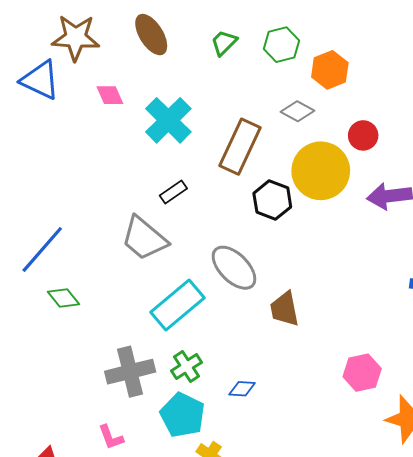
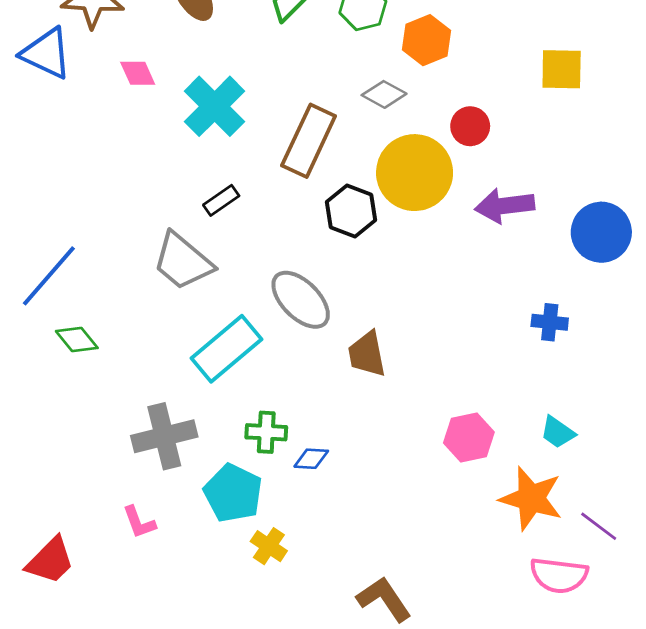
green cross: (187, 367) -> (266, 432), moved, turned 36

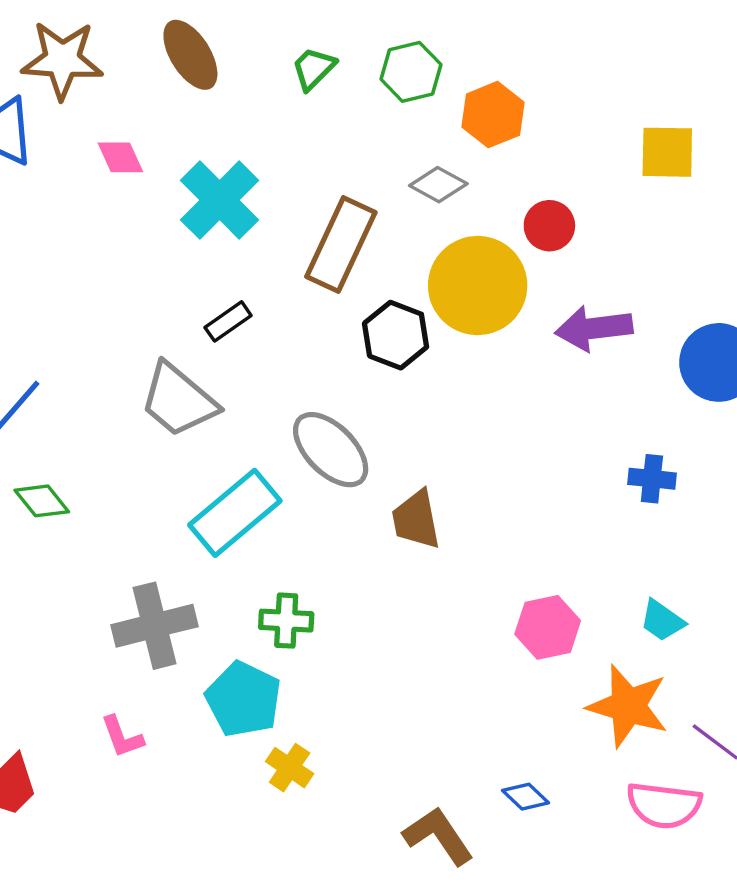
blue diamond: (311, 459) -> (525, 797), moved, turned 40

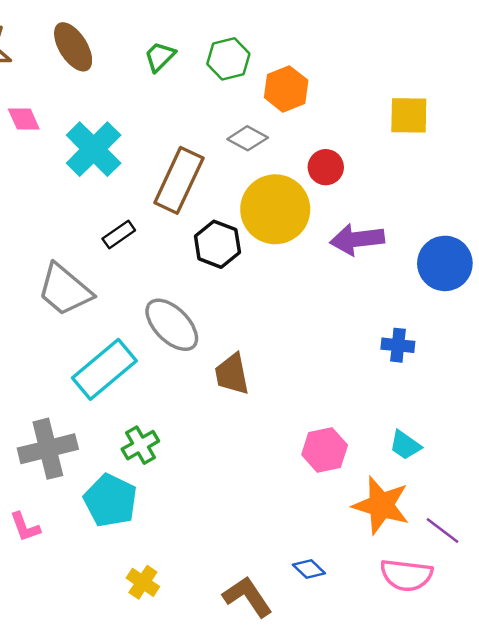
black rectangle: (228, 321) -> (119, 235), moved
green cross: (286, 621) -> (140, 445), turned -33
yellow cross: (290, 768) -> (143, 582), moved

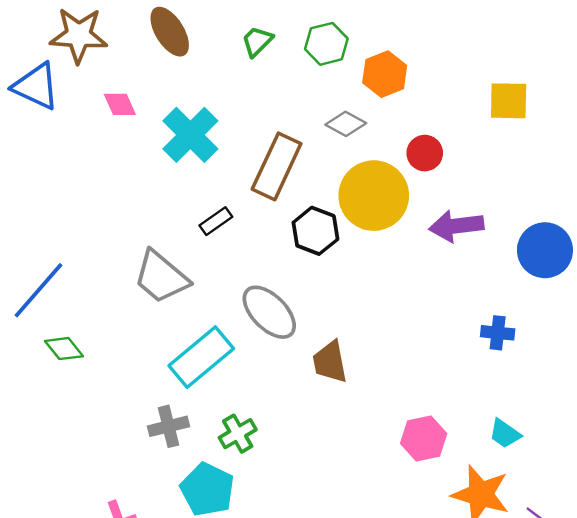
gray cross: (48, 449) -> (168, 426), moved, size x0.7

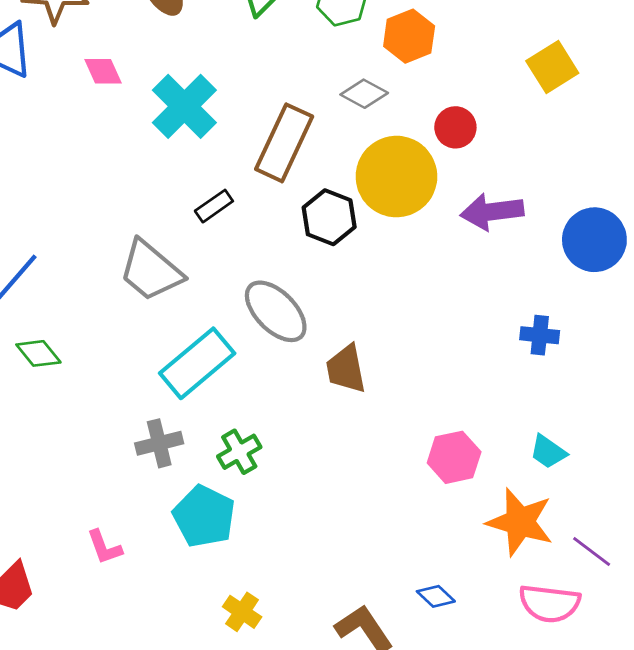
yellow square: (509, 101) -> (552, 67), turned -33

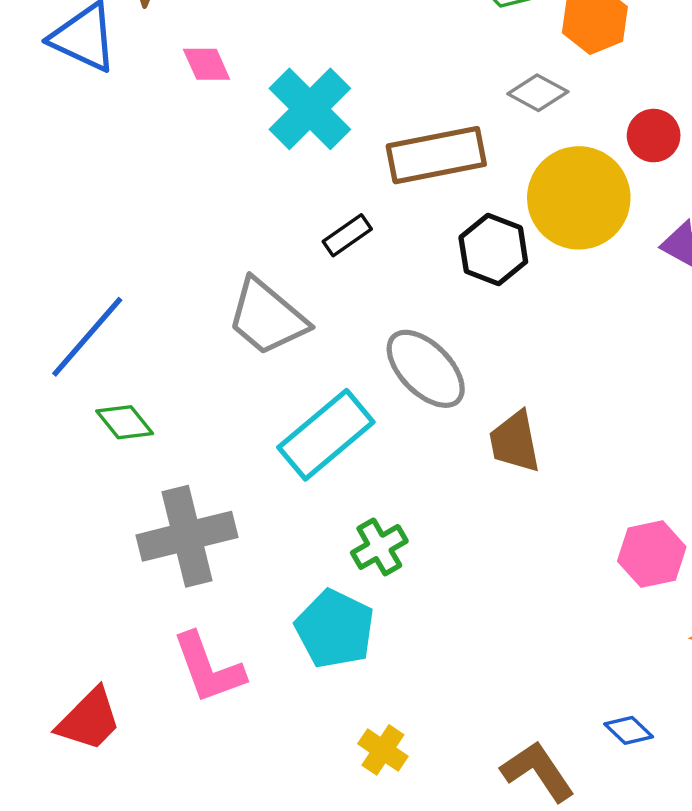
brown rectangle: (284, 143) -> (436, 155), turned 54
gray cross: (159, 443) -> (187, 536), moved, size x1.6
pink L-shape: (104, 547) -> (208, 668), size x1.6

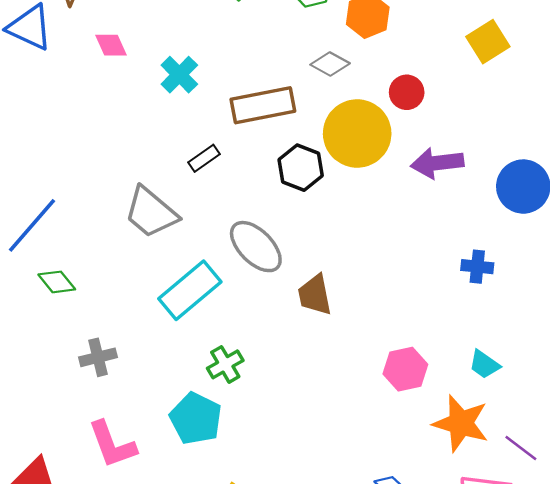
cyan cross: (310, 109) -> (179, 75), size x0.7
gray cross: (187, 536) -> (98, 357), size x0.6

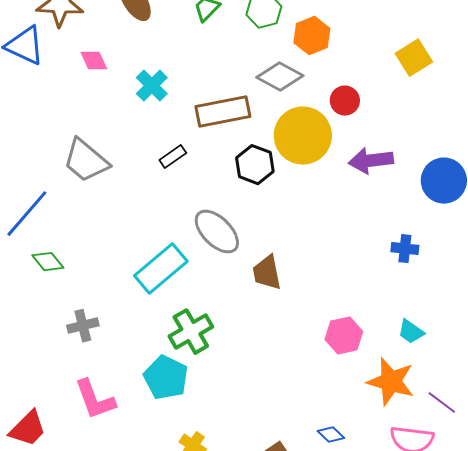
gray diamond: (330, 64) -> (280, 77), size x1.4
gray trapezoid: (151, 212) -> (86, 161), moved
green cross: (225, 364) -> (191, 332), size x1.4

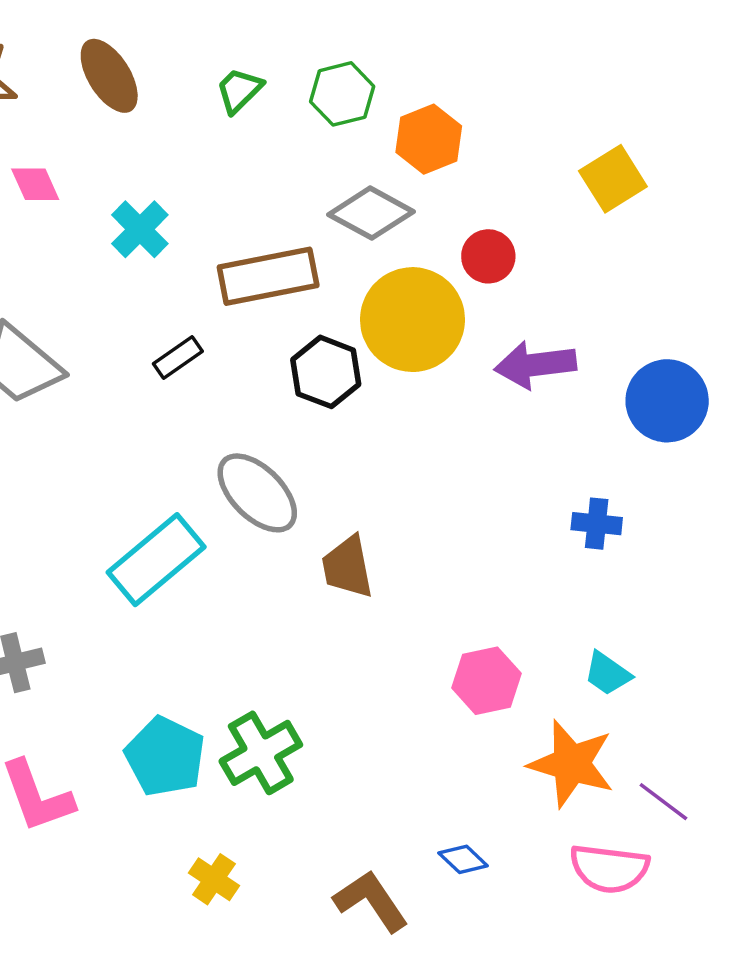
green cross: (191, 332) -> (261, 753), moved

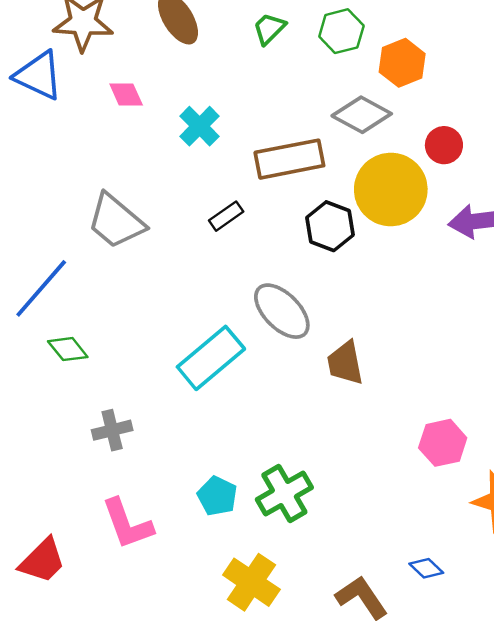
cyan pentagon: (165, 757) -> (217, 496), size x0.7
yellow cross: (214, 879) -> (251, 582), size x1.6

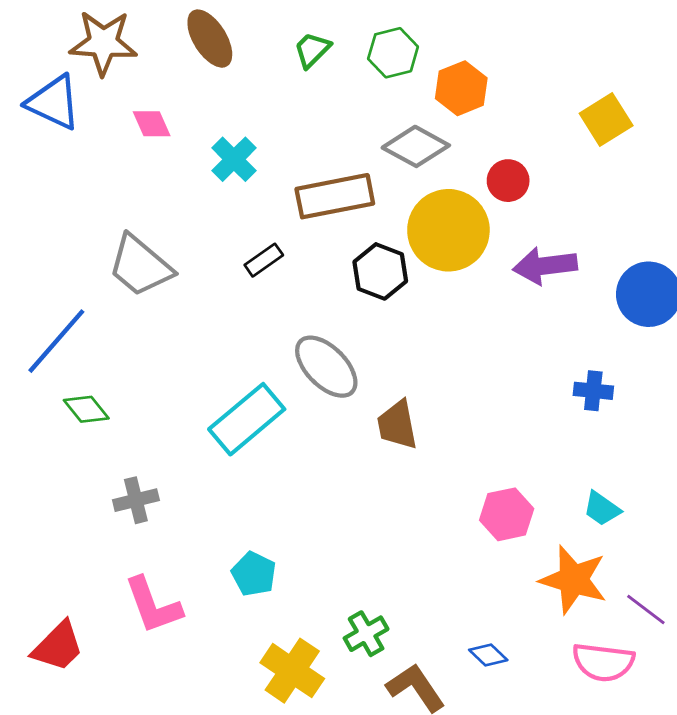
green cross: (284, 494) -> (366, 634), moved, size x0.7

